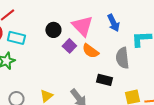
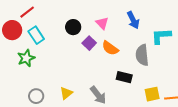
pink triangle: (82, 26) -> (102, 23), size x0.6
cyan rectangle: (16, 38) -> (36, 35), turned 42

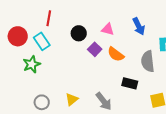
red line: (27, 12) -> (49, 18), moved, turned -42
pink triangle: (102, 23) -> (108, 29), turned -32

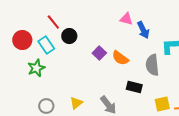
red line: (49, 18) -> (53, 22), turned -49
pink triangle: (108, 29) -> (126, 19), moved
black circle: (79, 33) -> (69, 36), moved

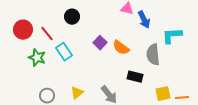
red line: (53, 22) -> (47, 34), moved
black circle: (69, 36) -> (72, 17), moved
cyan rectangle: (46, 45) -> (64, 52), moved
green star: (36, 68) -> (37, 58), turned -30

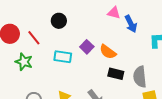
cyan rectangle: (64, 52) -> (63, 57), moved, turned -48
gray semicircle: (153, 55) -> (140, 77), moved
black rectangle: (135, 77) -> (116, 74), moved

